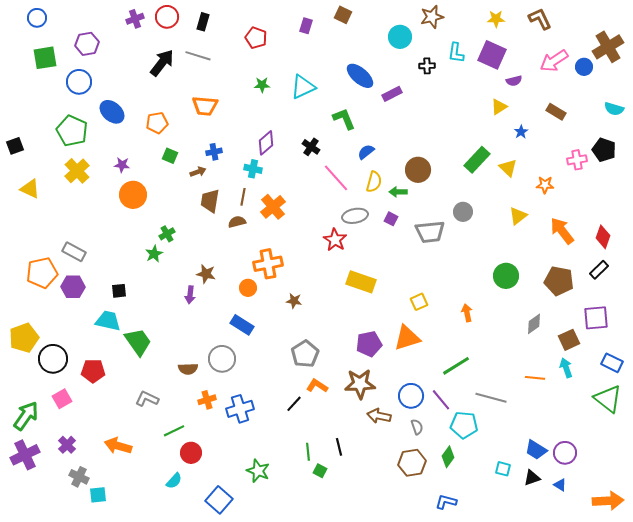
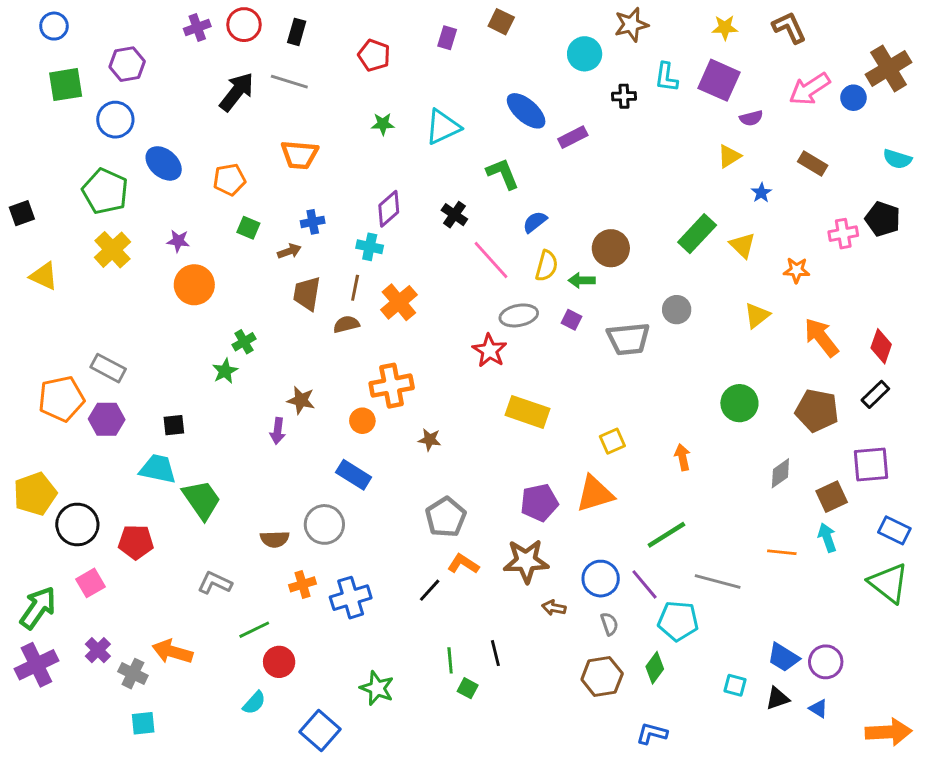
brown arrow: (379, 416) -> (554, 608), size x0.7
gray cross: (79, 477) -> (133, 674), moved

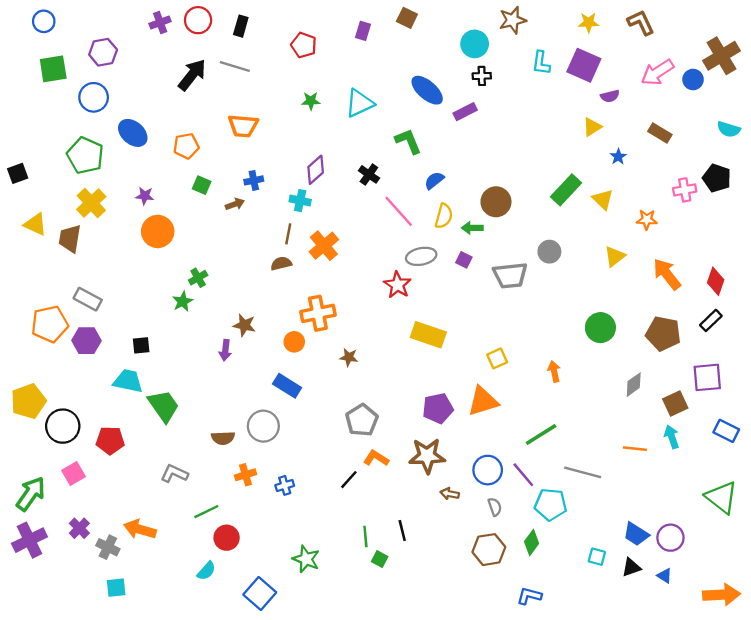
black cross: (624, 96) -> (482, 76), moved
brown trapezoid: (307, 294) -> (70, 239), moved
green triangle: (889, 583) -> (722, 497), moved
blue cross: (351, 598) -> (285, 485), size x0.6

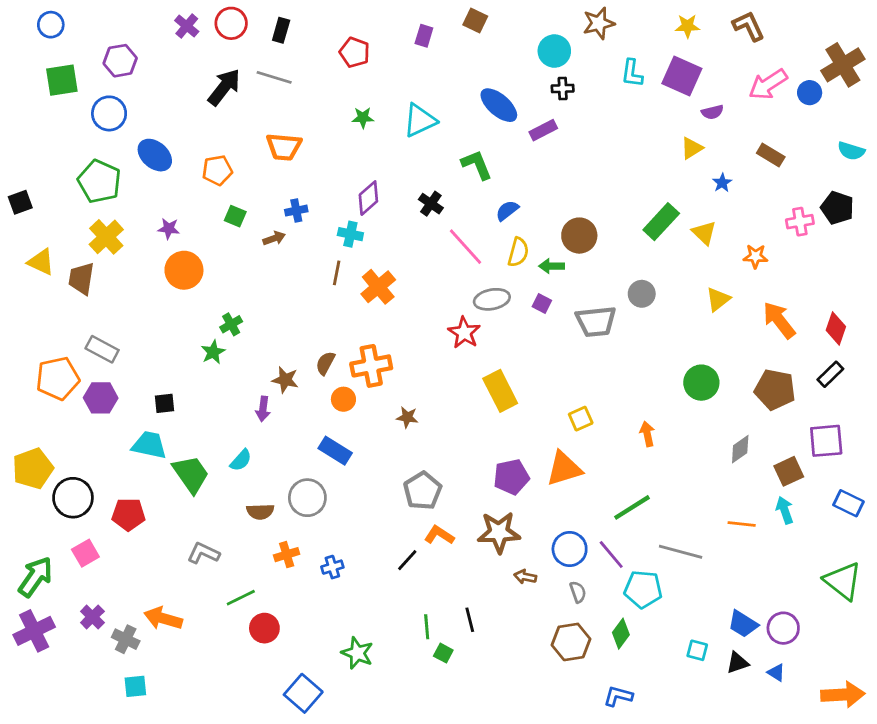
purple cross: (160, 23) -> (187, 26), turned -30
brown semicircle: (281, 263) -> (325, 363), moved, turned -48
yellow rectangle: (428, 335) -> (500, 391), turned 44
cyan semicircle: (206, 571) -> (241, 460), moved

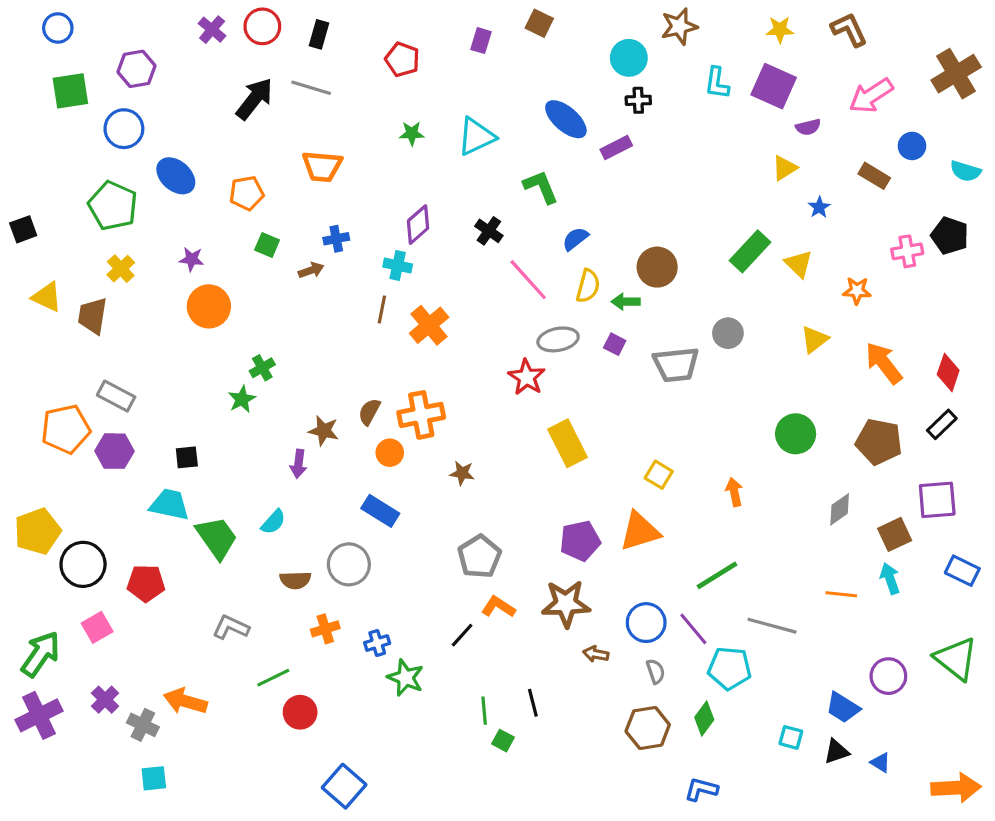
blue circle: (810, 93) -> (912, 146), moved
yellow cross: (106, 237) -> (121, 269), size x0.7
yellow square: (581, 419) -> (659, 475), turned -35
purple circle: (783, 628) -> (888, 676), moved
green star: (357, 653) -> (405, 678), moved

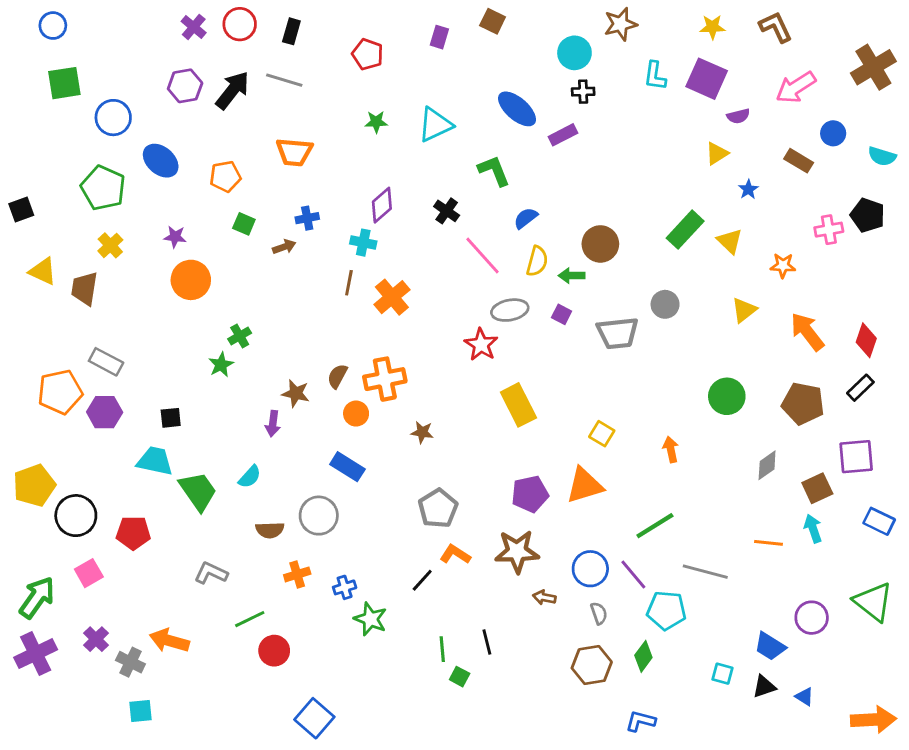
purple hexagon: (136, 69) -> (185, 86), moved

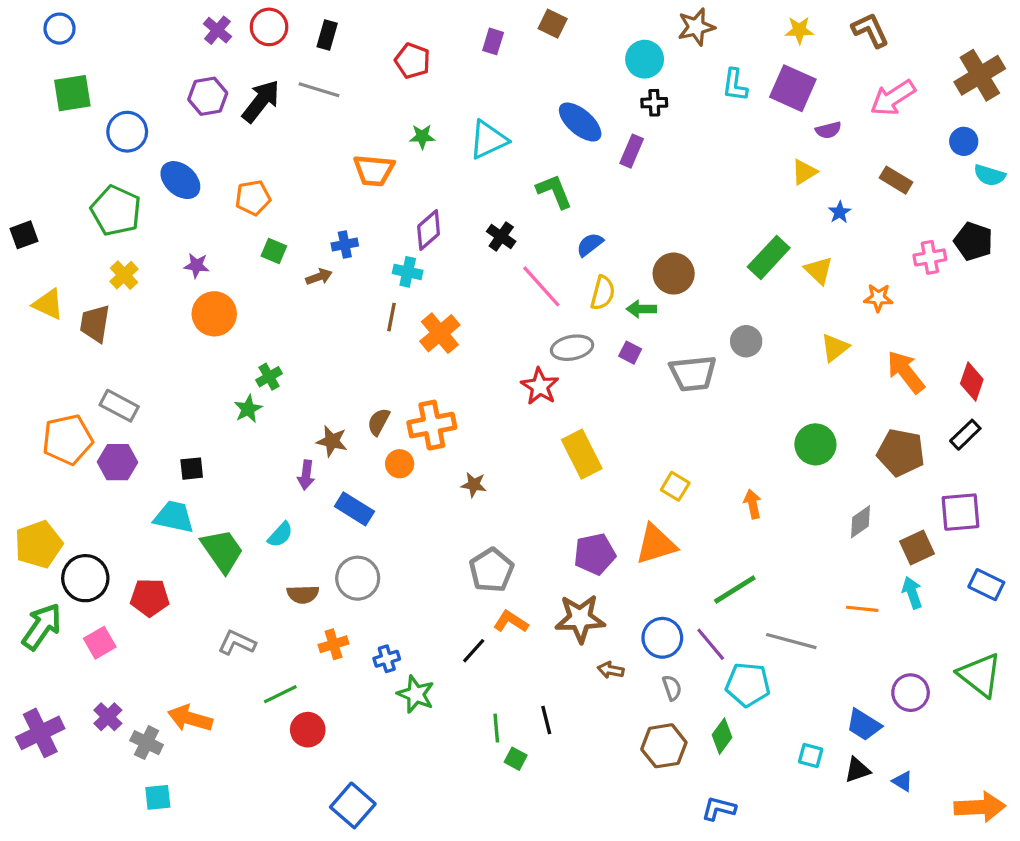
blue circle: (833, 133) -> (964, 141), moved
purple rectangle: (563, 135) -> (632, 151), turned -40
orange trapezoid: (294, 152) -> (374, 170), moved
blue rectangle: (347, 467) -> (354, 509), moved
green arrow: (37, 597) -> (42, 627), moved

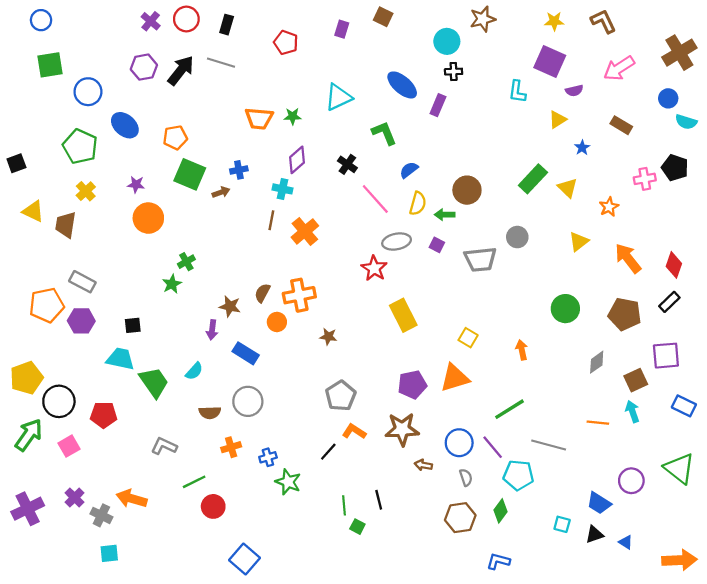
cyan L-shape: (735, 85) -> (517, 92), moved
green star: (422, 137) -> (293, 116), moved
green square: (274, 251) -> (190, 174), size x1.8
orange star: (878, 298) -> (609, 207), turned -30

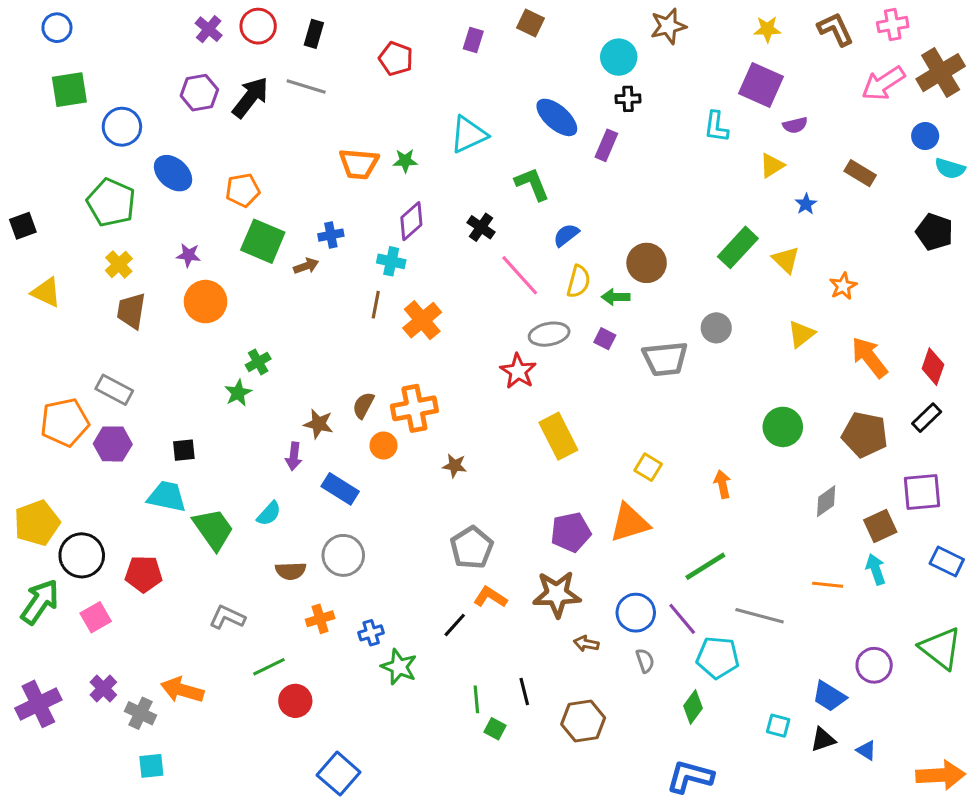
pink arrow: (619, 68) -> (883, 83), moved
pink cross: (645, 179) -> (893, 25), moved
brown trapezoid: (66, 225) -> (131, 311), moved
brown hexagon: (460, 518) -> (583, 721), moved
blue L-shape: (498, 561) -> (690, 777), size x1.4

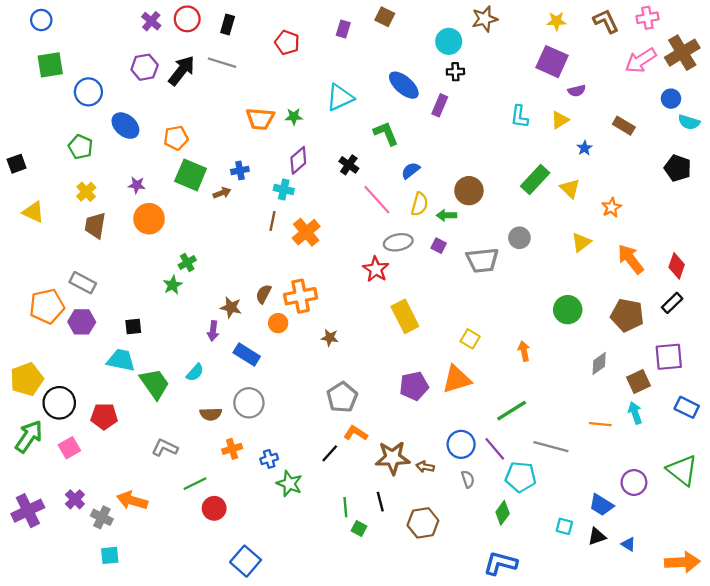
cyan L-shape: (716, 127) -> (519, 117), moved
green pentagon: (111, 203) -> (81, 147), size x0.7
brown star: (557, 594) -> (393, 458), moved

